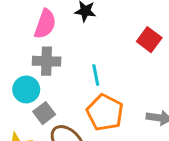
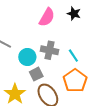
gray cross: (47, 61) -> (49, 50), moved
cyan line: (96, 75) -> (73, 56), turned -32

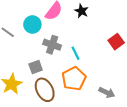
cyan circle: (27, 57) -> (32, 24), moved

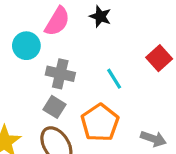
cyan line: (76, 53) -> (114, 79), moved
gray square: (36, 67) -> (54, 107), moved, turned -32

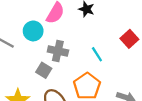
gray square: (54, 107) -> (44, 70), moved

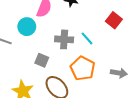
gray cross: (58, 51) -> (64, 39), moved

